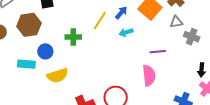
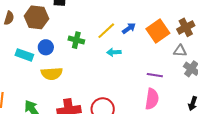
cyan arrow: (126, 32) -> (114, 52), moved
pink semicircle: (149, 76) -> (152, 99), moved

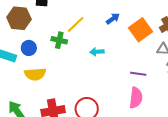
blue arrow: (129, 28) -> (113, 19), moved
yellow line: (106, 31) -> (76, 24), moved

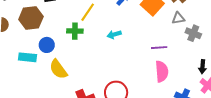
yellow semicircle: (35, 74) -> (58, 69), turned 70

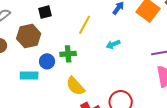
green cross: (75, 31) -> (68, 54), moved
yellow semicircle: (58, 69) -> (75, 86), moved

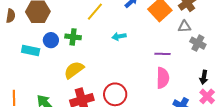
yellow semicircle: (75, 86) -> (74, 70), turned 85

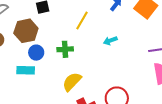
blue circle: (51, 40) -> (36, 53), moved

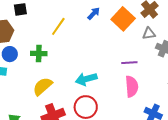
cyan arrow: (110, 41) -> (86, 79), moved, size x1.5

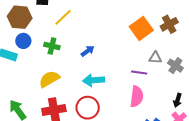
blue arrow: (94, 13) -> (88, 51), moved
yellow line: (58, 26) -> (63, 17), moved
gray triangle: (149, 34) -> (155, 58), moved

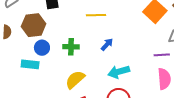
yellow line: (63, 17) -> (96, 15), moved, turned 54

